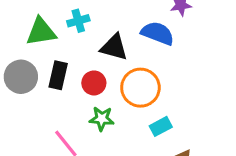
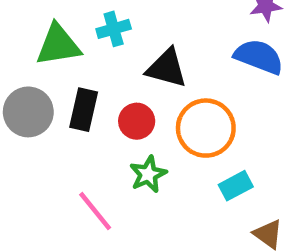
blue semicircle: (158, 33) -> (259, 57), moved
green star: (102, 119) -> (148, 174), turned -30

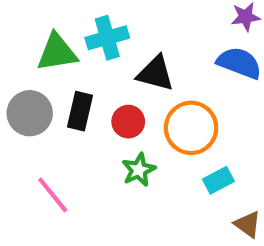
cyan cross: (114, 29) -> (107, 38), size x1.4
pink line: (95, 211) -> (53, 195), moved

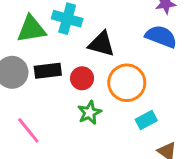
cyan cross: (107, 38) -> (67, 19), turned 32
black rectangle: (80, 111) -> (48, 71), turned 70

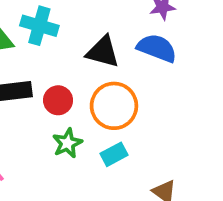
black triangle: (101, 44) -> (103, 52), moved
cyan rectangle: (146, 120) -> (114, 154), moved

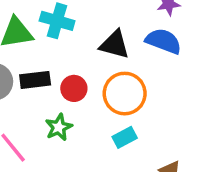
green star: (67, 143) -> (59, 127), moved

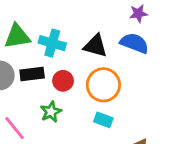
cyan cross: (57, 21) -> (52, 43), moved
cyan rectangle: (125, 137) -> (103, 120), turned 48

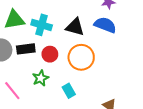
cyan rectangle: (103, 120) -> (69, 91), moved, turned 40

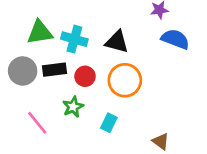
blue semicircle: (105, 25) -> (175, 39), moved
cyan rectangle: (69, 91) -> (109, 123), turned 56

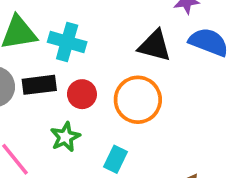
black triangle: (117, 42) -> (155, 46), moved

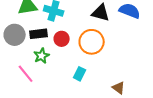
green star: (65, 137) -> (42, 56), moved

